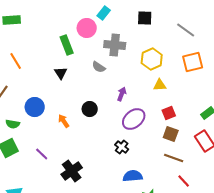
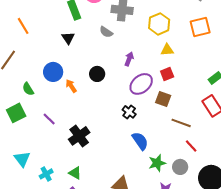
blue circle: (35, 107) -> (53, 72), moved
red square: (169, 113) -> (167, 74), moved
green semicircle: (13, 124) -> (28, 89), moved, turned 48
brown square: (171, 134) -> (163, 99), moved
blue semicircle: (133, 176) -> (140, 141), turned 60

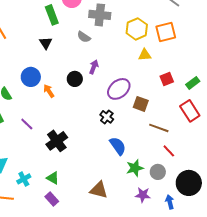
orange square: (200, 27) -> (166, 32), moved
purple arrow: (129, 59) -> (94, 67), moved
red square: (167, 74) -> (167, 79), moved

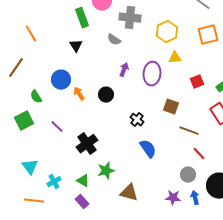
orange square: (166, 32) -> (208, 35), moved
black circle: (75, 79) -> (106, 95), moved
purple ellipse: (119, 89) -> (152, 74), moved, turned -45
green star: (135, 168) -> (106, 171), moved
blue arrow: (170, 202) -> (195, 198), moved

